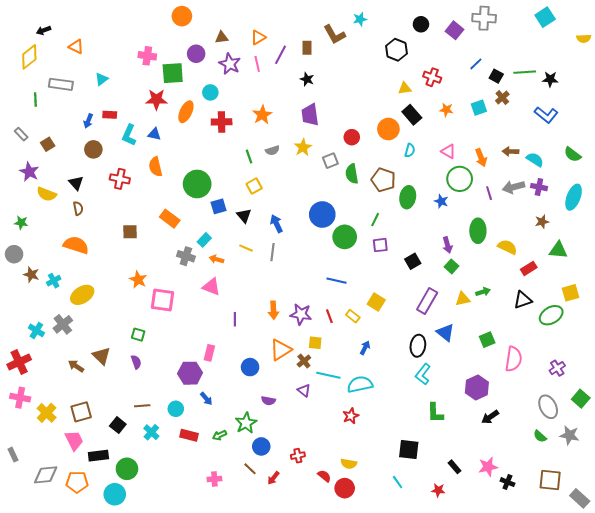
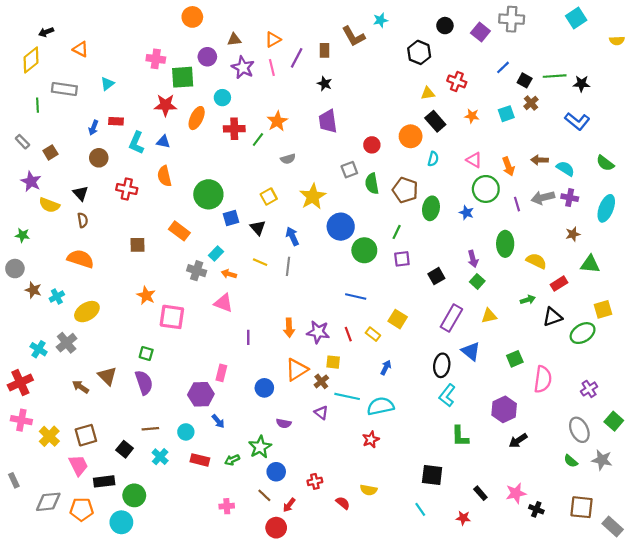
yellow star: (303, 147) -> (313, 197), moved, size x1.4
green line: (249, 157) -> (258, 140), moved, turned 56
green arrow: (483, 292) -> (528, 300), moved
purple semicircle: (136, 362) -> (144, 382), size x1.6
red circle: (345, 488) -> (276, 528), moved

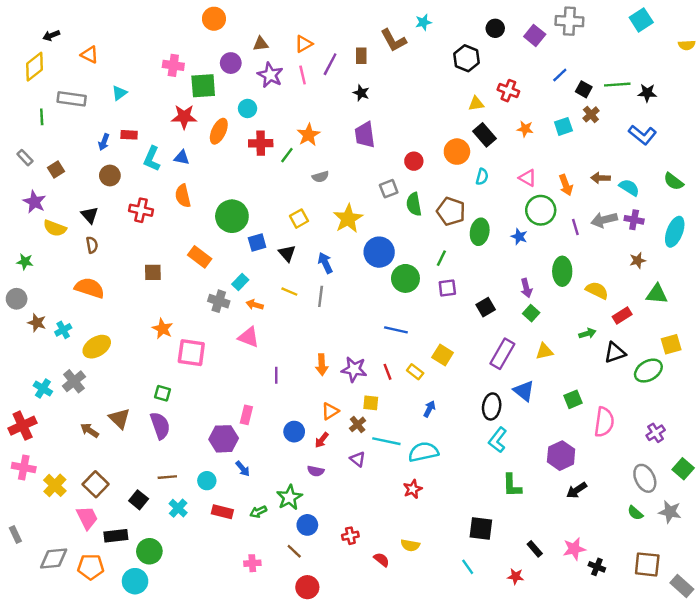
orange triangle: (297, 370) -> (330, 411), size x0.7
brown square: (86, 435) -> (96, 484), turned -30
red arrow: (289, 505) -> (322, 440), moved

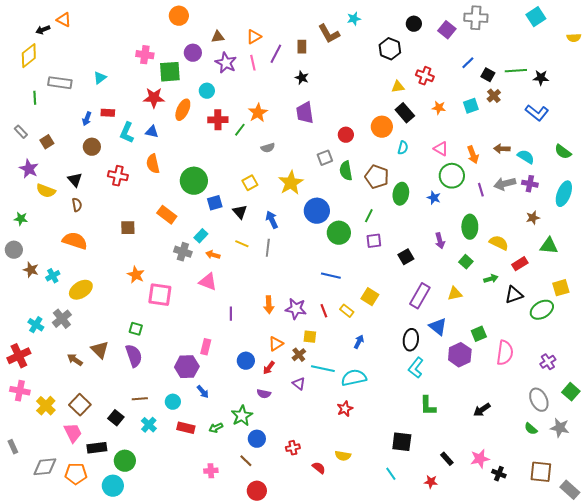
orange triangle: (90, 55) -> (64, 20), moved
green square: (531, 313) -> (466, 262), moved
purple hexagon: (561, 456) -> (460, 355), moved

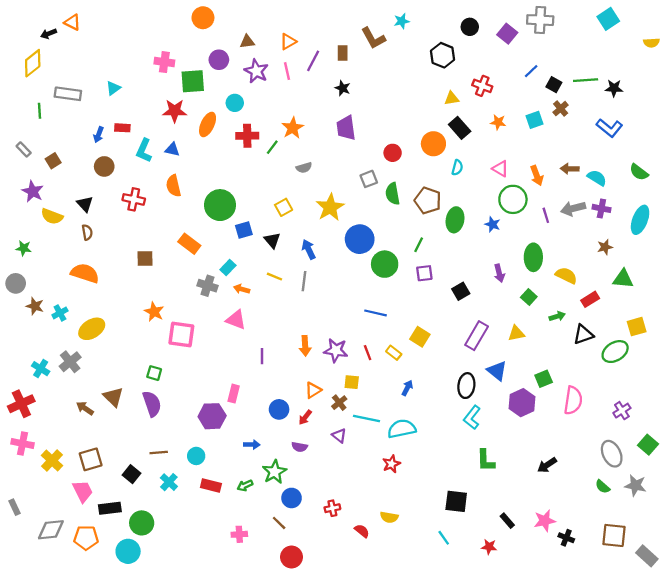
blue arrow: (203, 392) -> (252, 445), moved, turned -48
brown square: (80, 405) -> (91, 459), turned 30

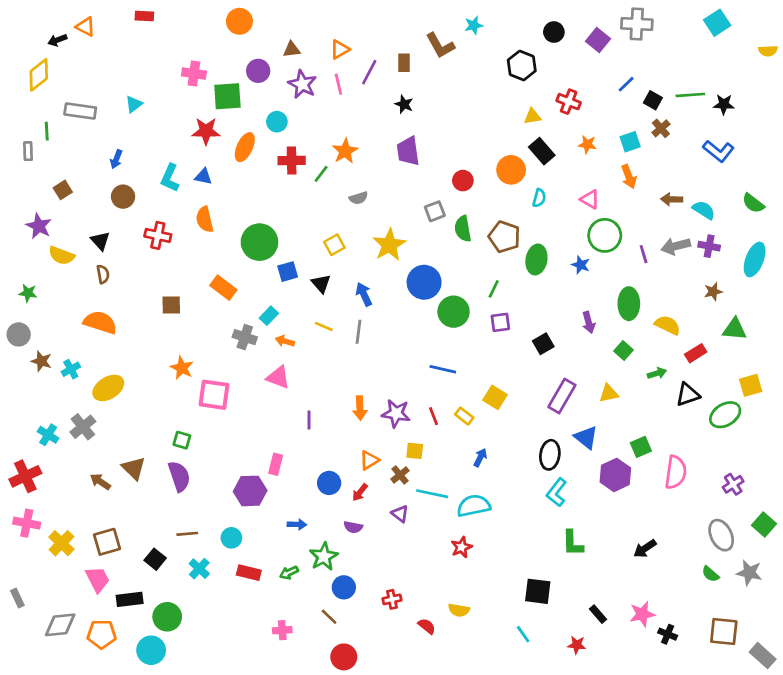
red rectangle: (122, 128) -> (144, 16), moved
gray rectangle: (24, 149) -> (28, 151), moved, turned 42
orange arrow: (537, 176) -> (629, 177), moved

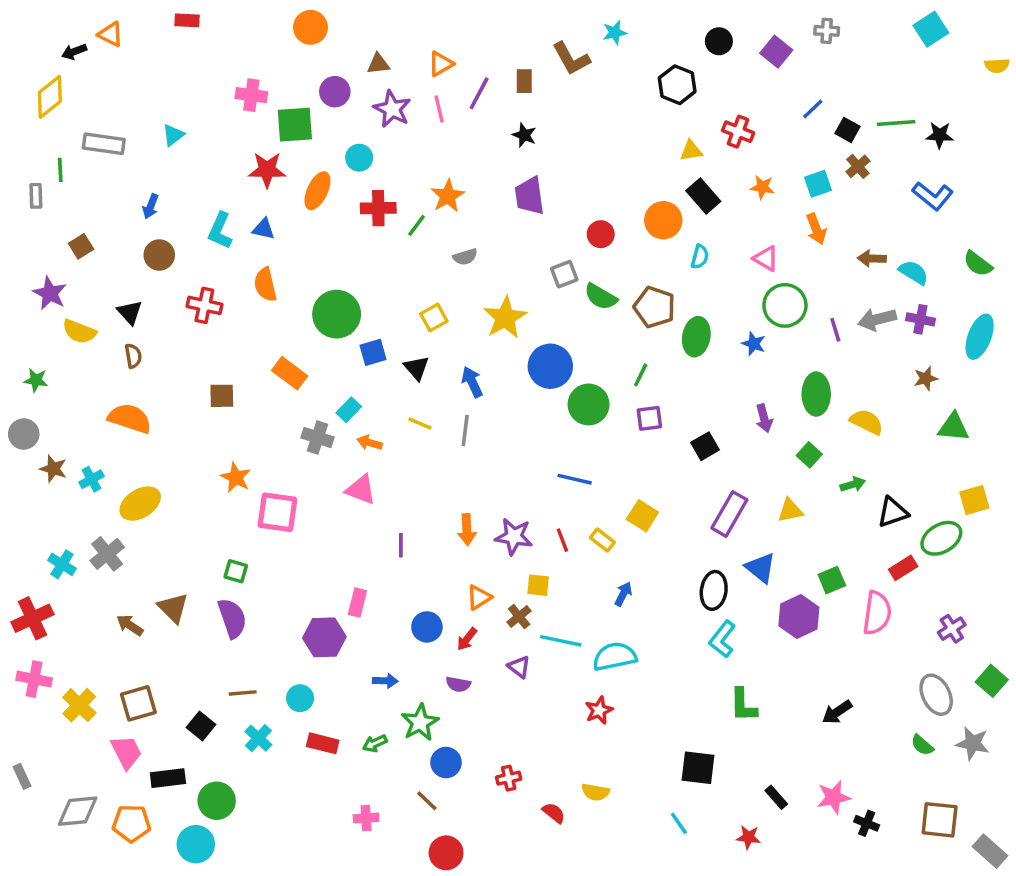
gray cross: (637, 24) -> (827, 31), size x0.6
green semicircle: (463, 229) -> (601, 297), turned -50
red rectangle: (696, 353) -> (903, 568), moved

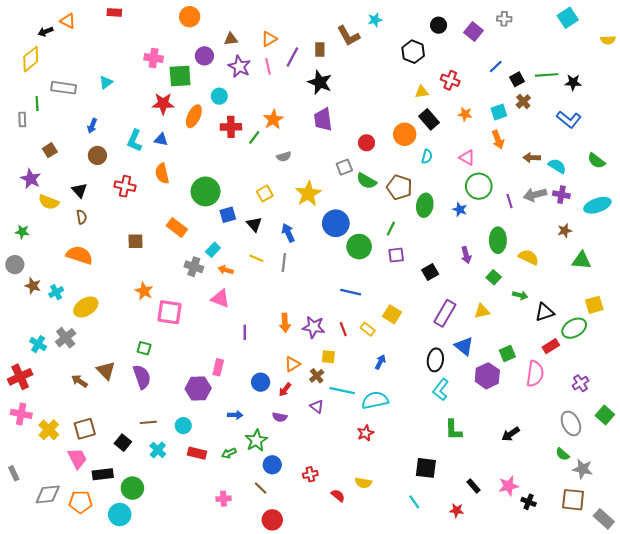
black square: (847, 130) -> (517, 79), turned 32
black star: (524, 135) -> (320, 82), size x1.6
cyan ellipse: (980, 337) -> (597, 205), turned 50
green arrow: (853, 484) -> (520, 295), turned 32
gray star: (973, 743) -> (583, 469), moved

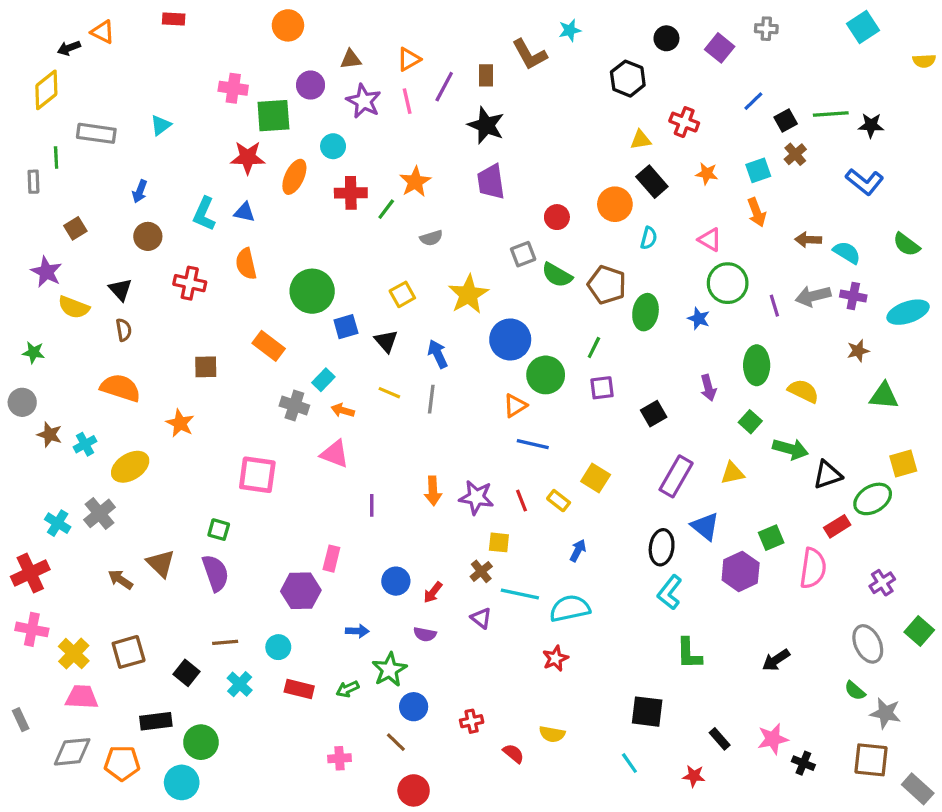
orange star: (144, 291) -> (180, 423), moved
green arrow: (520, 295) -> (790, 449), size x1.5
orange triangle: (292, 364) -> (515, 406), moved
pink trapezoid: (77, 458) -> (82, 697), moved, turned -60

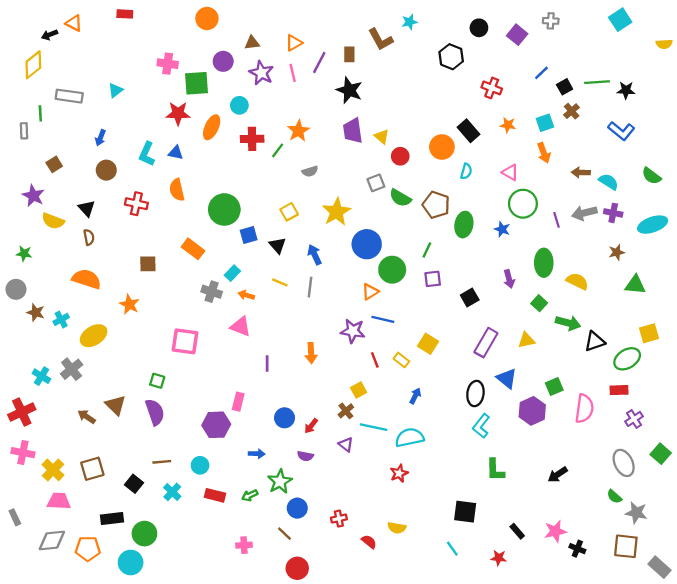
yellow triangle: (641, 140) -> (382, 137), moved, turned 49
purple star: (476, 497) -> (353, 331), moved
red rectangle: (837, 526) -> (619, 390), moved, turned 30
yellow square: (499, 542) -> (359, 390), turned -35

